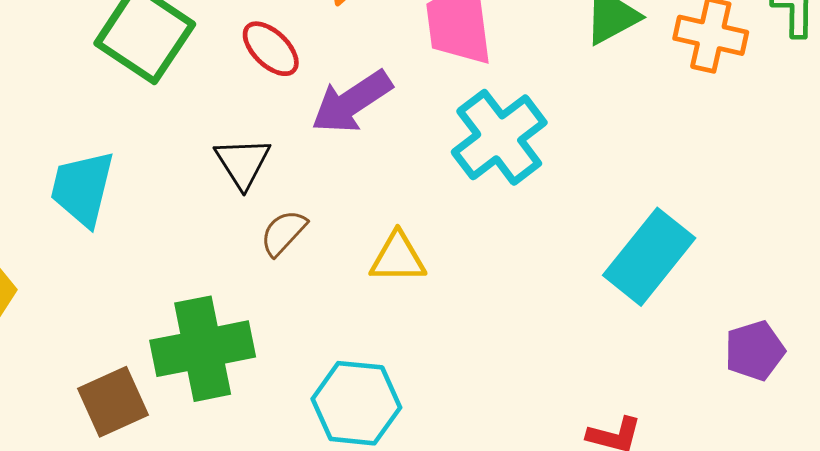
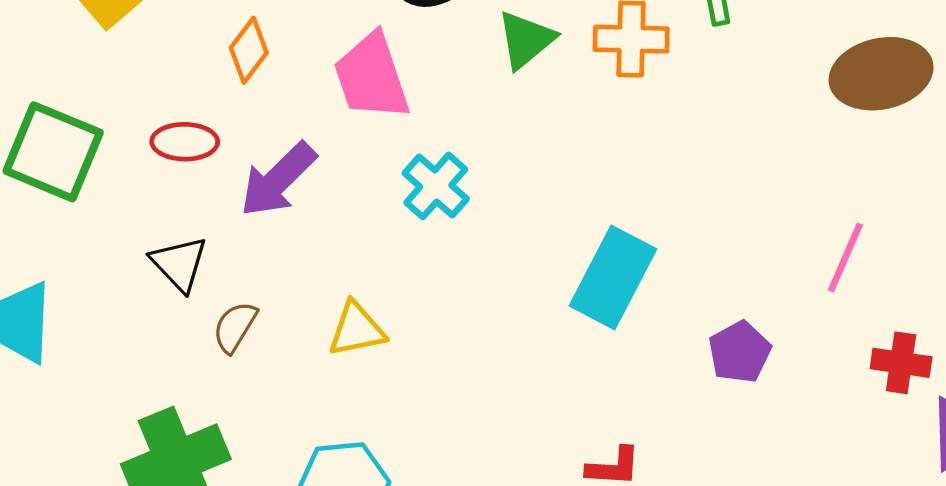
red ellipse: (271, 49) -> (185, 142), turned -32
cyan cross: (499, 137) -> (436, 186), size x0.7

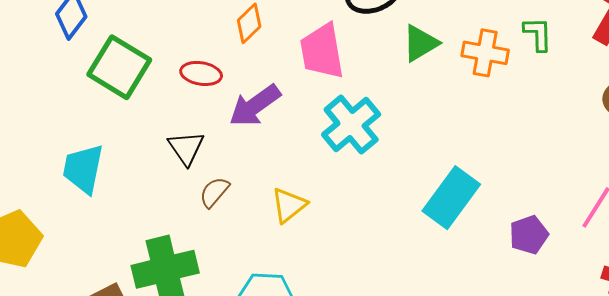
cyan cross: (436, 186) -> (351, 125), size x1.4
yellow triangle: (357, 329) -> (289, 205), turned -36
purple pentagon: (740, 352) -> (529, 235), moved

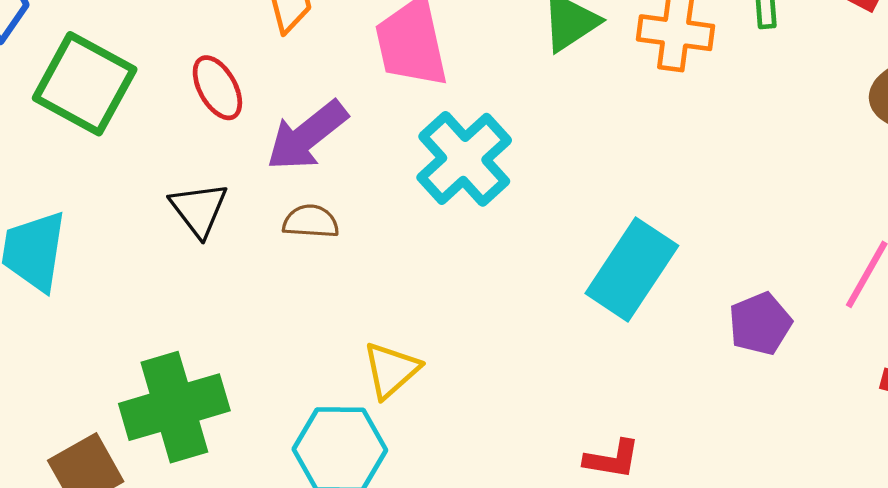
red ellipse: (201, 73) -> (217, 88), turned 54
brown semicircle: (214, 192) -> (311, 222), moved, turned 56
yellow triangle: (289, 205) -> (391, 370), moved

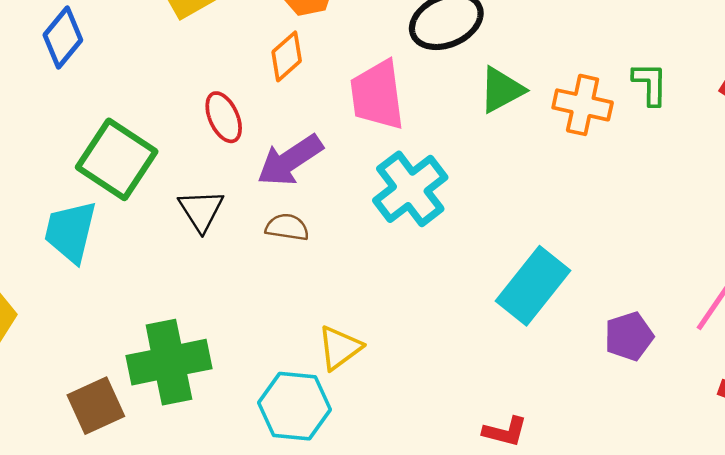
green square: (85, 84) -> (117, 159), moved

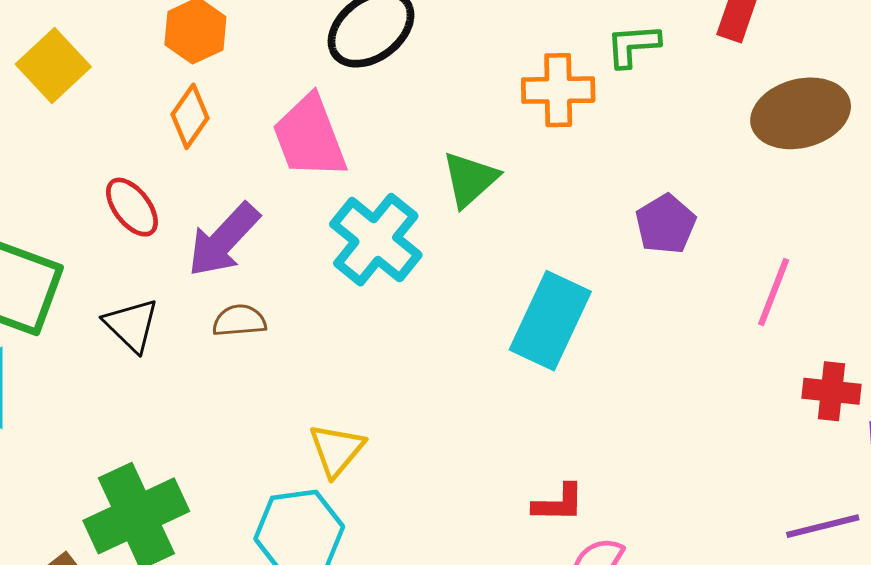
green L-shape: (650, 84) -> (633, 45), turned -81
green triangle: (502, 90) -> (470, 179), moved
purple pentagon: (629, 336) -> (666, 224), moved

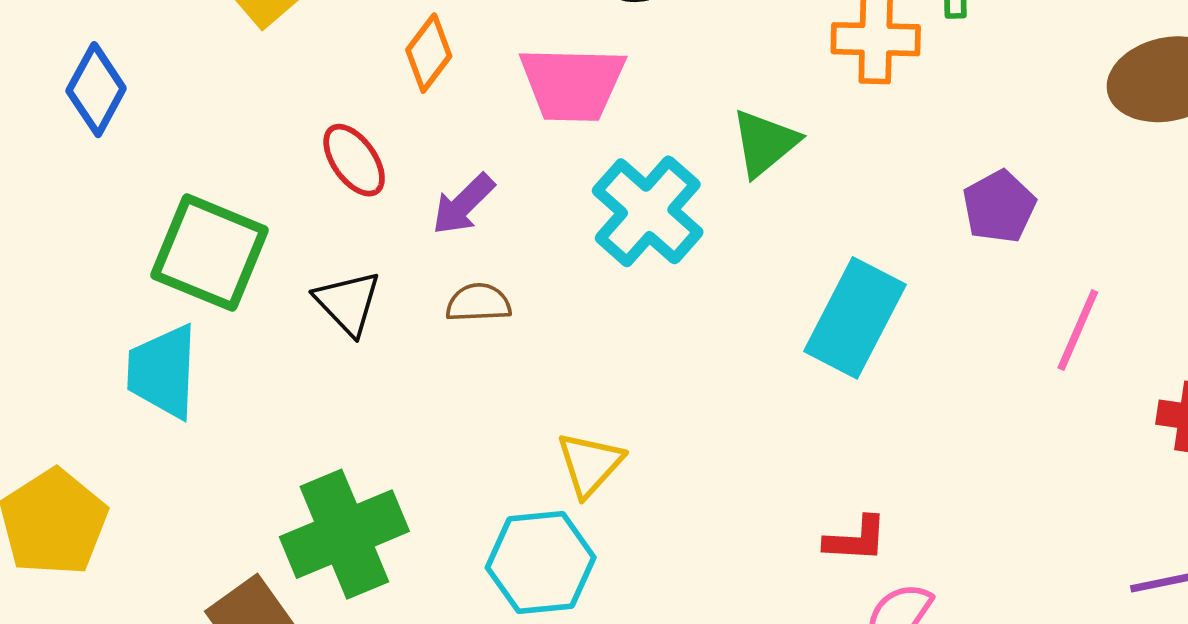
pink trapezoid: (309, 137) -> (572, 84), turned -70
purple arrow: (223, 240) -> (463, 204), size x0.7
pink line: (774, 292) -> (1078, 330), moved

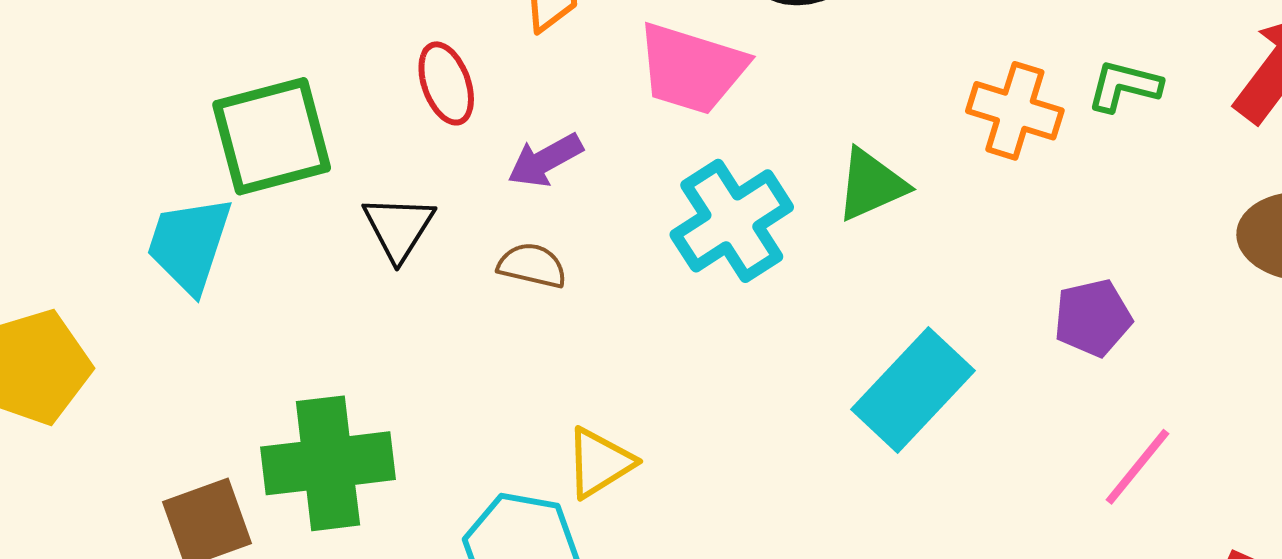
green square: (210, 253) -> (272, 136), turned 37

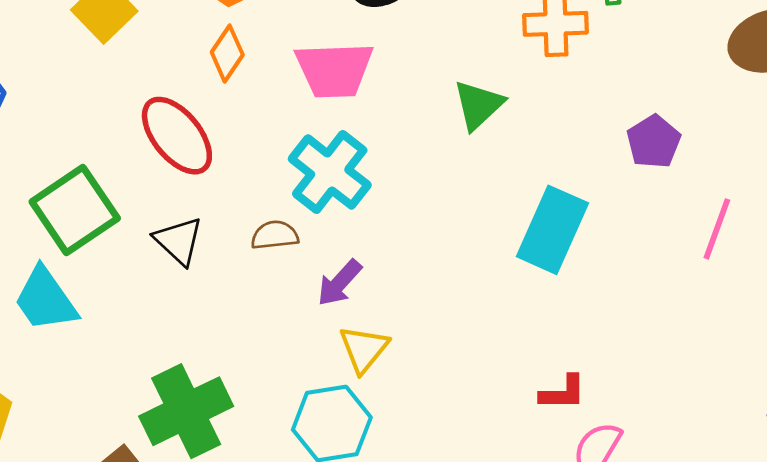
red ellipse: (446, 83) -> (177, 136), size x1.5
purple arrow: (545, 160) -> (339, 283), moved
cyan cross: (732, 221) -> (330, 172), moved
cyan trapezoid: (189, 244) -> (45, 300), turned -34

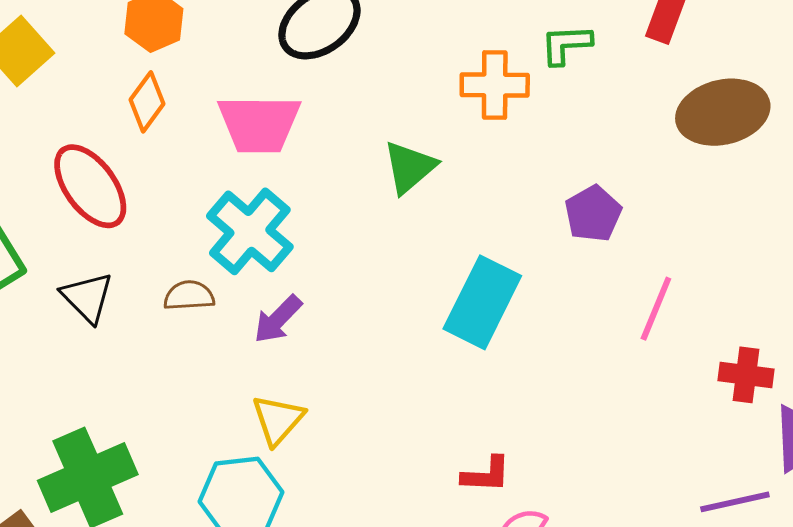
purple arrow: (339, 283) -> (278, 319), moved

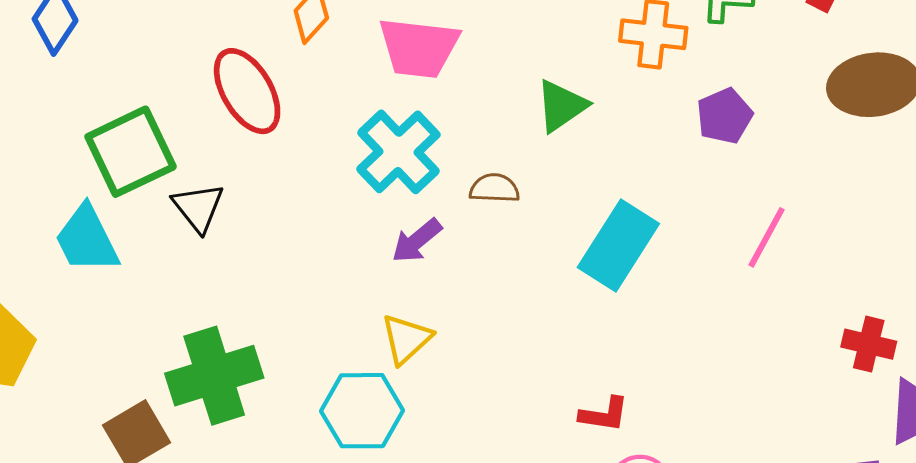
purple pentagon: (593, 214) -> (724, 116), moved
brown semicircle: (189, 296) -> (494, 188), moved
black triangle: (87, 297) -> (198, 208), moved
pink line: (656, 309) -> (767, 237), moved

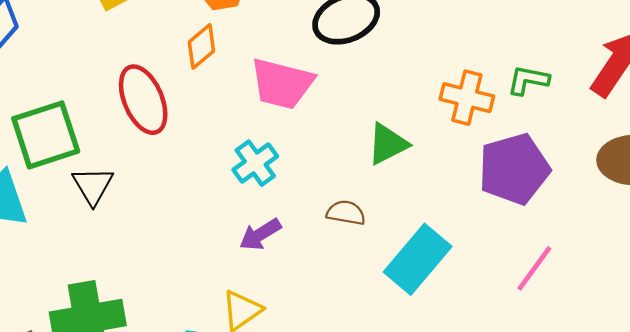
purple pentagon: (724, 116) -> (514, 169), size x1.6
cyan cross: (398, 152) -> (255, 163), size x0.7
brown semicircle: (494, 188) -> (346, 213), moved

